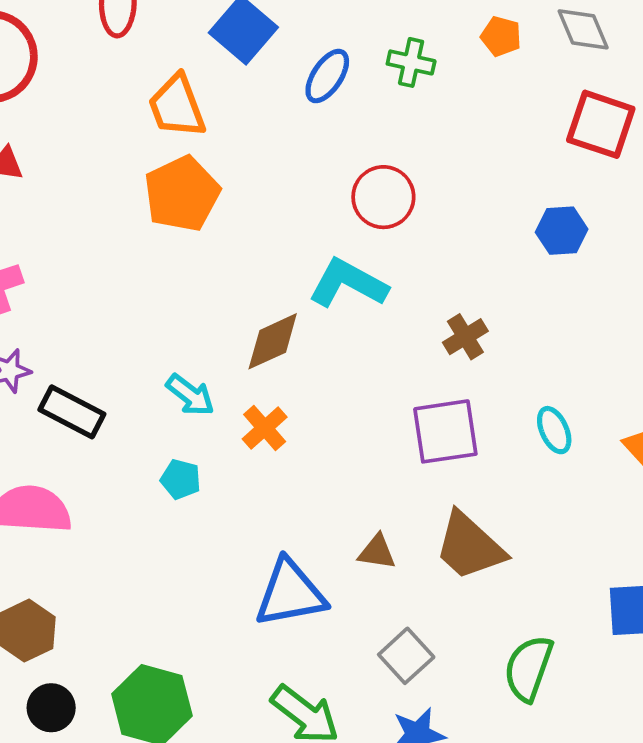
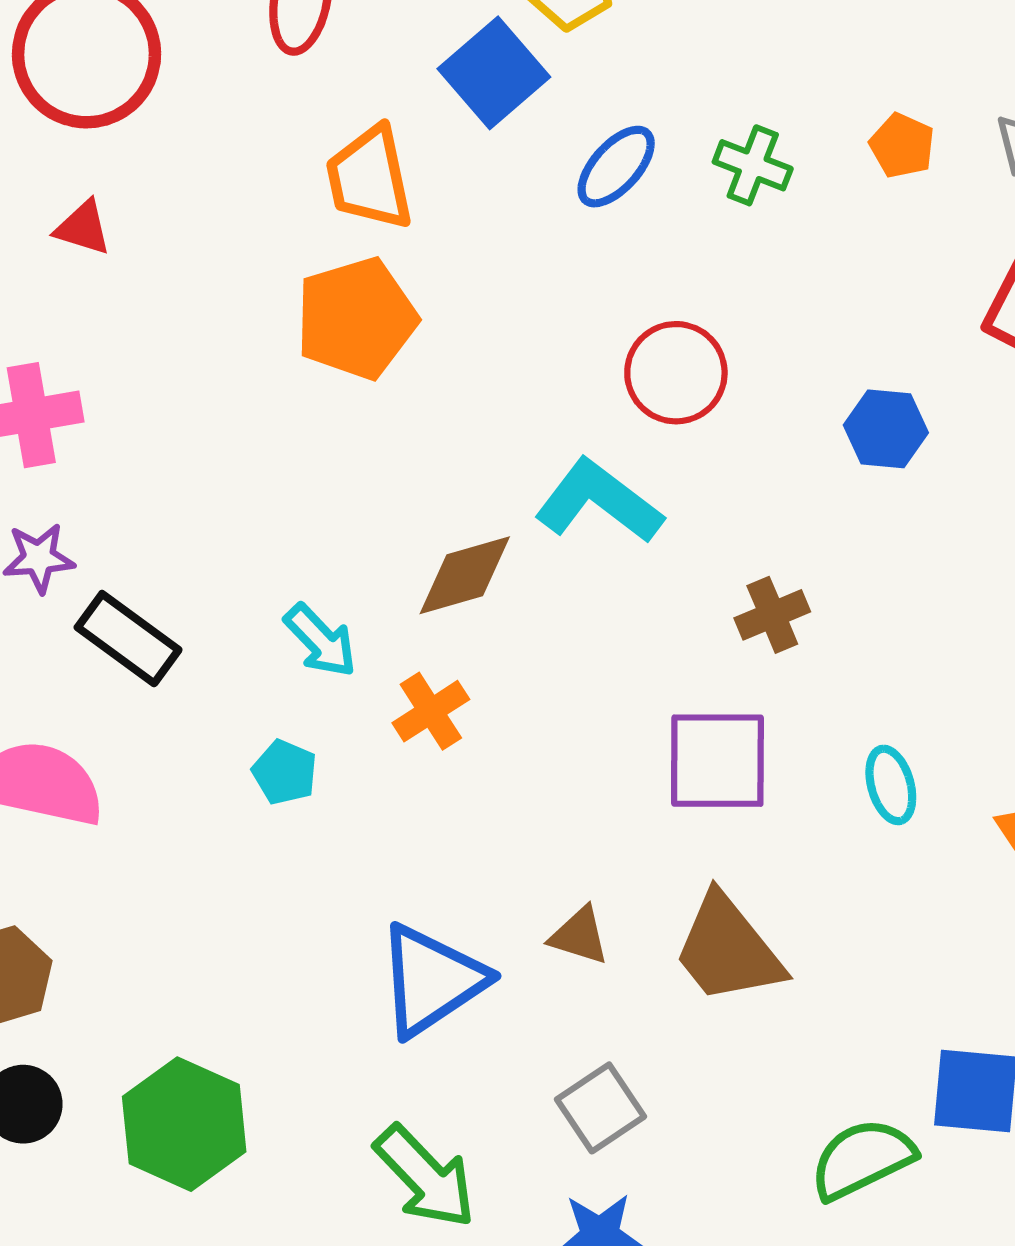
blue hexagon: (562, 231) -> (886, 429), moved
blue triangle: (290, 593) -> (431, 980), turned -32
green semicircle: (528, 668) -> (862, 1159), moved, turned 36

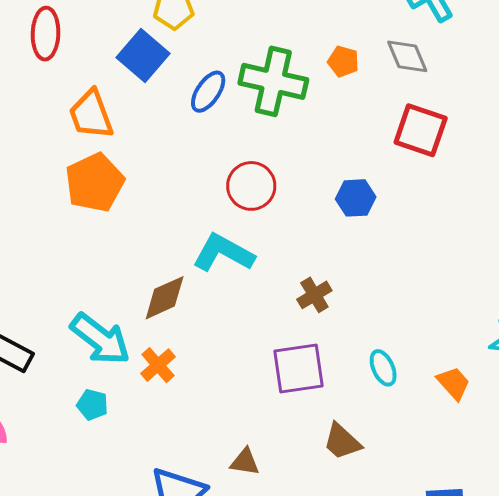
green cross: (753, 165) -> (273, 81), size x1.8
cyan arrow: (321, 641) -> (100, 339), size x1.6
brown trapezoid: (728, 949) -> (342, 442), moved, size x0.7

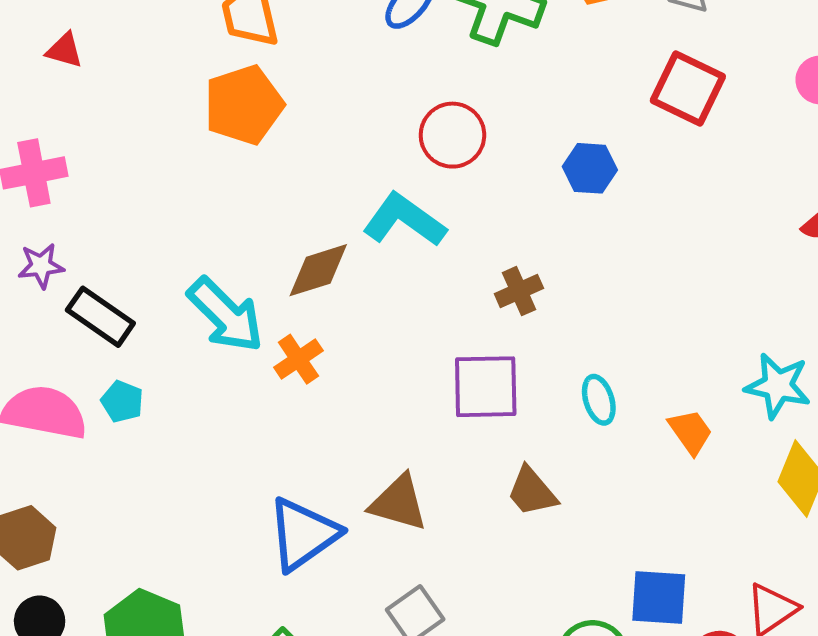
cyan pentagon: (92, 405) -> (122, 401), moved
brown triangle: (245, 462) -> (399, 503), size x1.5

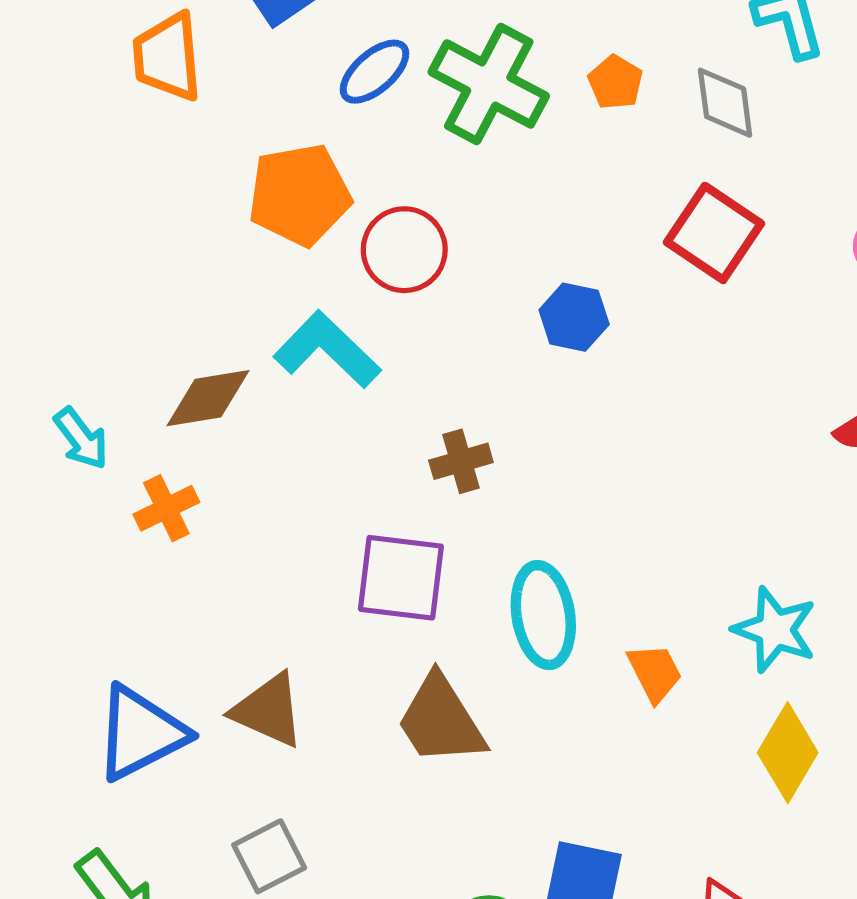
orange pentagon: (244, 105) -> (299, 195), moved
cyan arrow: (226, 315) -> (81, 438), size x0.6
cyan ellipse: (599, 400) -> (543, 615), size x1.6
brown trapezoid: (532, 492) -> (441, 720), size x1.4

